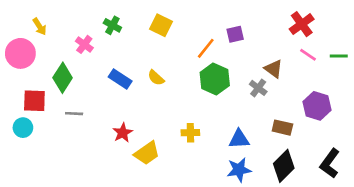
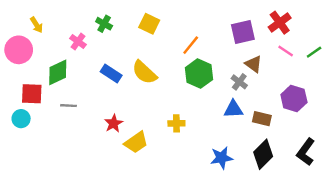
purple square: (235, 34) -> (243, 32), moved, size x1.5
green line: (339, 56) -> (314, 52), turned -35
green diamond: (63, 78) -> (58, 72), turned 32
yellow semicircle: (156, 78) -> (144, 72), size x1.6
blue triangle: (239, 139) -> (233, 109), moved

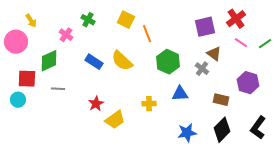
orange line: (191, 45) -> (147, 34), moved, turned -60
blue triangle: (233, 109) -> (180, 94), moved

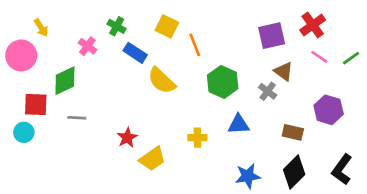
blue rectangle: (94, 62) -> (135, 53), moved

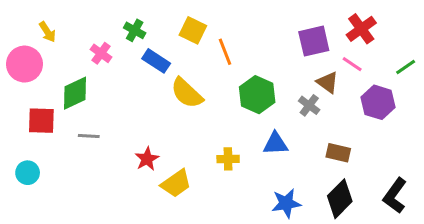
pink line: (319, 57) -> (352, 64), moved
purple hexagon: (329, 110) -> (378, 102), moved
cyan circle: (24, 132) -> (28, 173), moved

